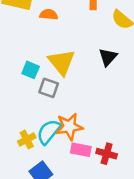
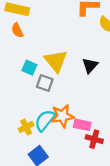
orange semicircle: (49, 15) -> (17, 30), moved, turned -120
black triangle: (108, 57) -> (90, 65), moved
pink rectangle: (81, 150) -> (82, 125), moved

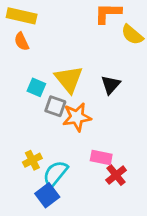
orange star: (62, 116) -> (77, 117), moved
cyan semicircle: (45, 120) -> (55, 174), moved
red cross: (94, 139) -> (116, 175), turned 35

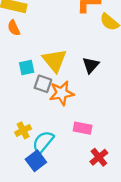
cyan square: (36, 87) -> (27, 67), turned -35
red cross: (116, 175) -> (99, 157), moved

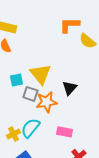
black triangle: (91, 65) -> (69, 88), moved
cyan semicircle: (43, 142) -> (30, 128), moved

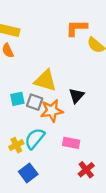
yellow triangle: (40, 74) -> (45, 81), turned -35
cyan square: (16, 80) -> (17, 99), moved

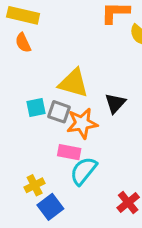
cyan semicircle: (35, 139) -> (84, 171), moved
pink rectangle: (71, 143) -> (69, 152), moved
yellow cross: (16, 145) -> (35, 185), moved

